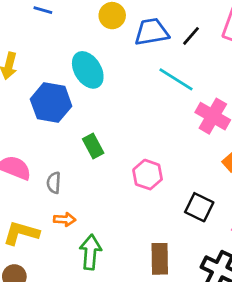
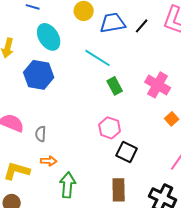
cyan ellipse: (88, 70) -> (49, 37), moved
cyan line: (176, 79) -> (98, 58), moved
green rectangle: (93, 146) -> (115, 86), moved
black square: (199, 207) -> (127, 152), moved

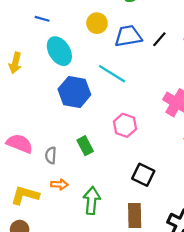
blue hexagon: (39, 75) -> (74, 92), moved
green rectangle: (115, 86) -> (85, 146), moved
pink hexagon: (110, 128) -> (125, 125), moved
green arrow: (68, 185) -> (92, 201), moved

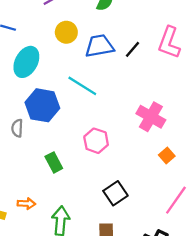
cyan ellipse: (59, 51) -> (26, 62), turned 60
gray semicircle: (51, 155) -> (17, 128), moved
black square: (143, 175) -> (115, 193), turned 30

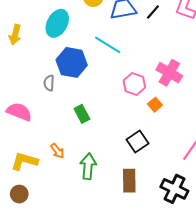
pink hexagon: (96, 141) -> (134, 84), moved
orange square: (167, 156) -> (155, 105), moved
orange arrow: (26, 204) -> (57, 151), turned 49

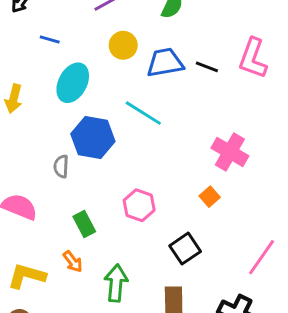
black line: (153, 12) -> (207, 67), turned 70
pink hexagon: (134, 84) -> (139, 205), moved
green rectangle: (82, 114) -> (84, 224), moved

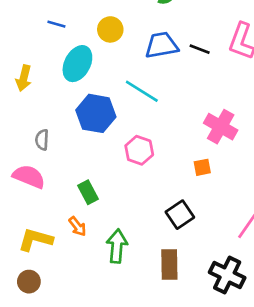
yellow circle: (123, 45) -> (110, 29), moved
gray semicircle: (61, 166) -> (42, 140), moved
orange square: (210, 197) -> (202, 167), turned 30
pink hexagon: (139, 205) -> (139, 150), moved

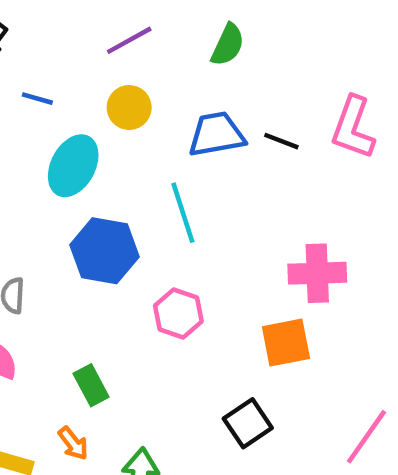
cyan line: (142, 91) -> (183, 213), turned 40
pink cross: (221, 127) -> (317, 273), turned -32
orange square: (202, 167) -> (286, 343), size x1.6

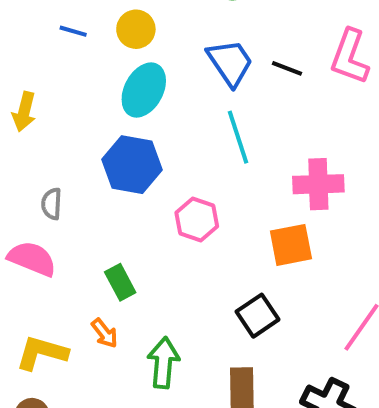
yellow circle: (129, 107) -> (136, 29), moved
blue trapezoid: (216, 134) -> (230, 63), turned 66
cyan ellipse: (73, 166) -> (144, 90), moved
cyan line: (183, 213) -> (238, 137), moved

